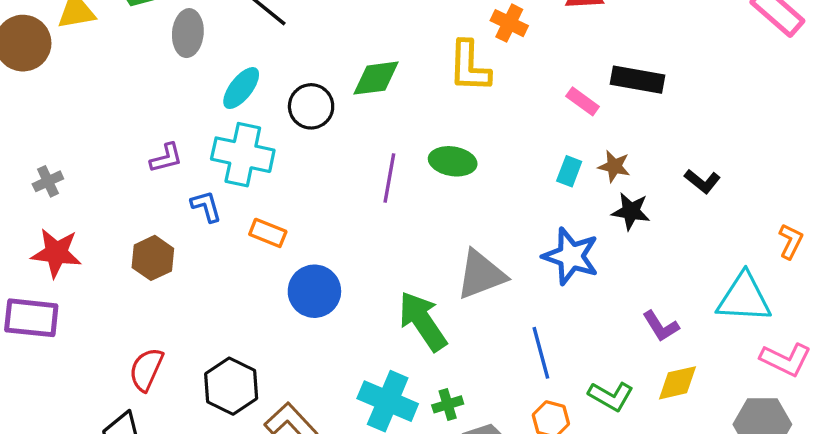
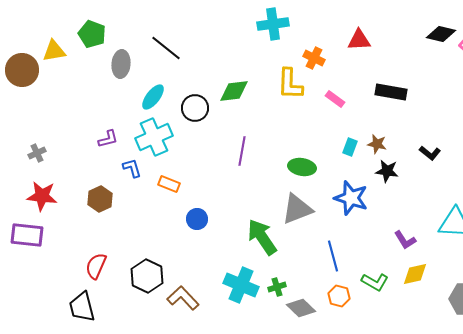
pink rectangle: (583, 101) -> (335, 99), moved
cyan cross: (243, 155) -> (154, 137), turned -36
green ellipse: (453, 161) -> (302, 167), moved
blue circle: (314, 291) -> (197, 219), size x0.7

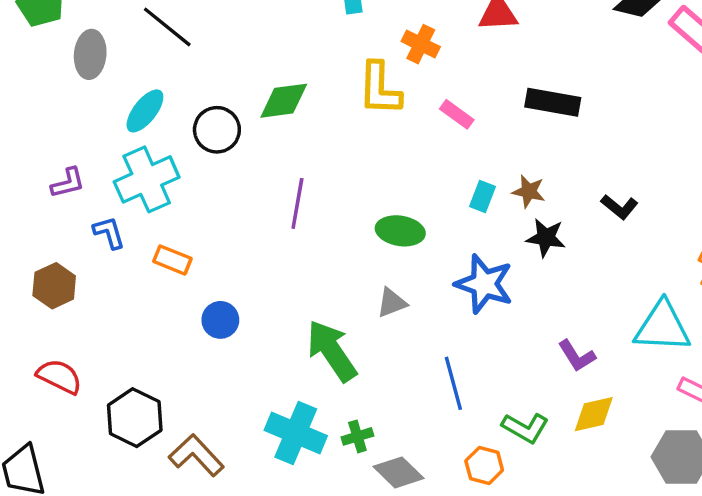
gray triangle: (297, 209) -> (392, 303), size x0.6
red semicircle: (96, 266) -> (59, 376), moved, turned 92
orange hexagon: (339, 296) -> (484, 466), moved

